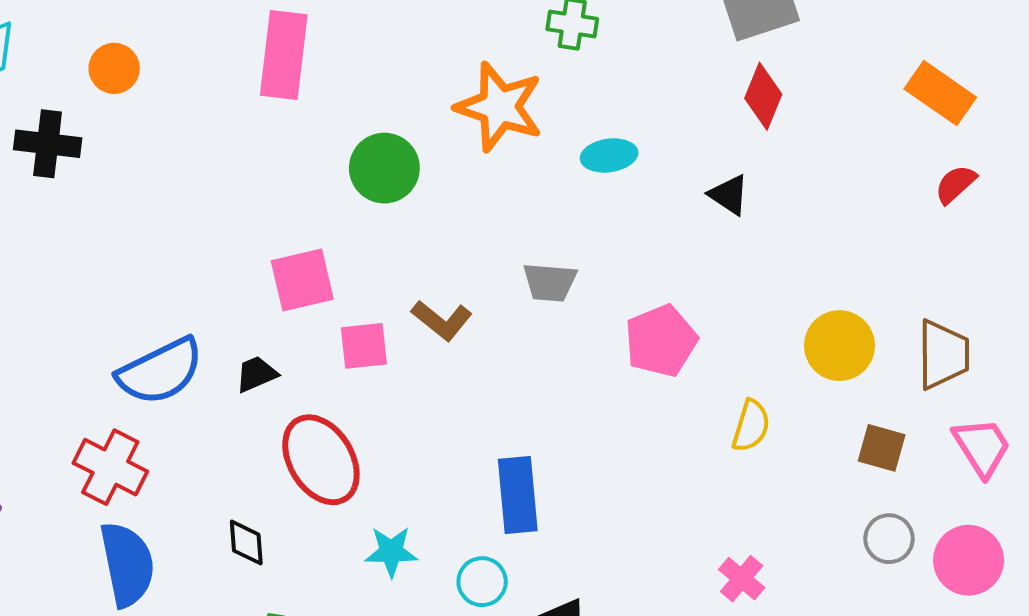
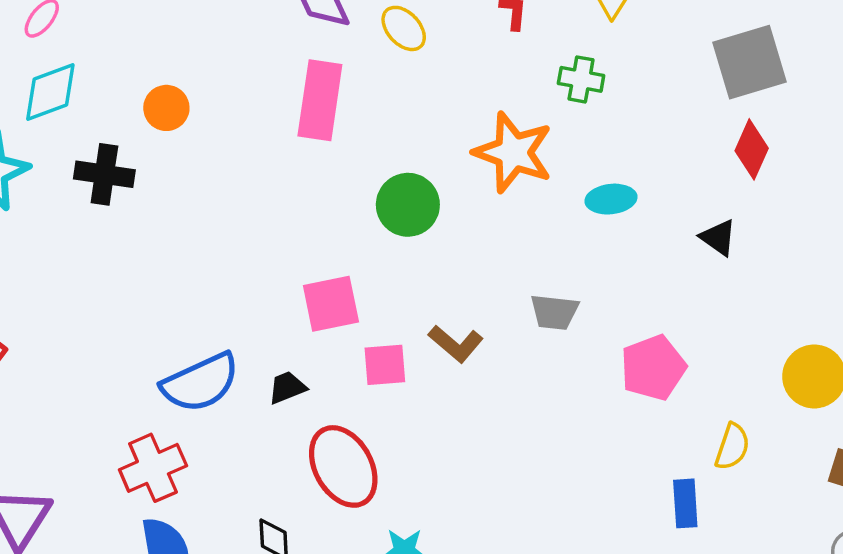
red cross: (110, 467) -> (153, 468), turned 38
blue rectangle: (518, 495) -> (685, 503), moved, size x0.7

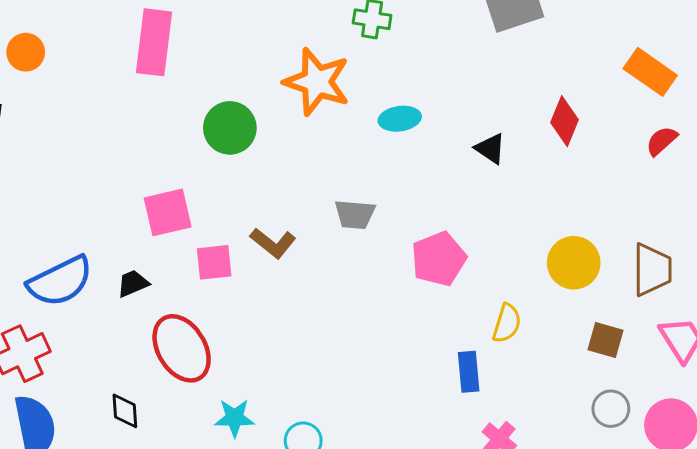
red diamond: (752, 149) -> (565, 121), moved

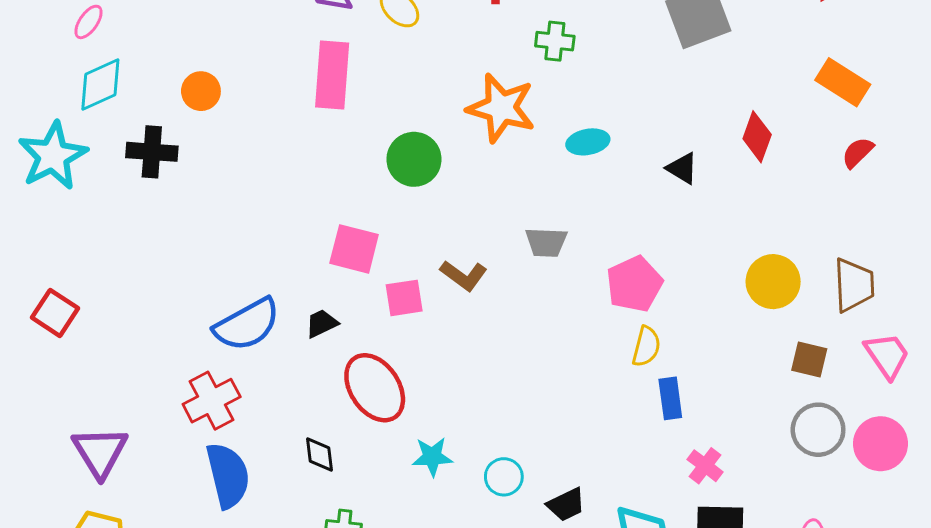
pink square: (168, 212) -> (354, 249), turned 30
yellow semicircle: (507, 323) -> (646, 346), moved
gray circle: (611, 409) -> (818, 430), size x1.4

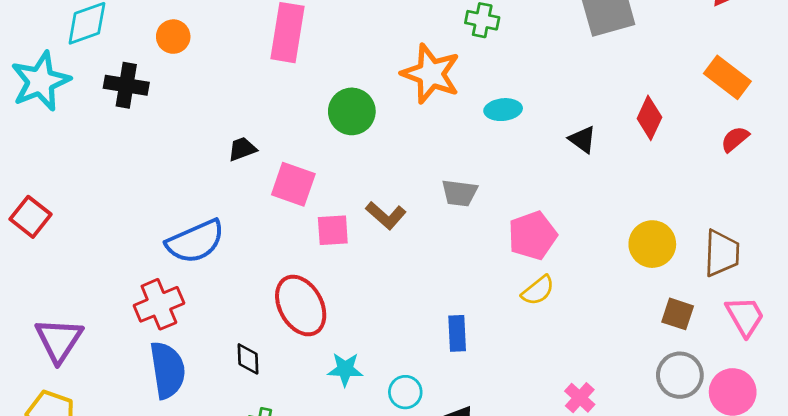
black trapezoid: (322, 323) -> (242, 149), moved
yellow semicircle: (646, 346) -> (538, 290), turned 32
blue rectangle: (670, 398) -> (457, 333), moved

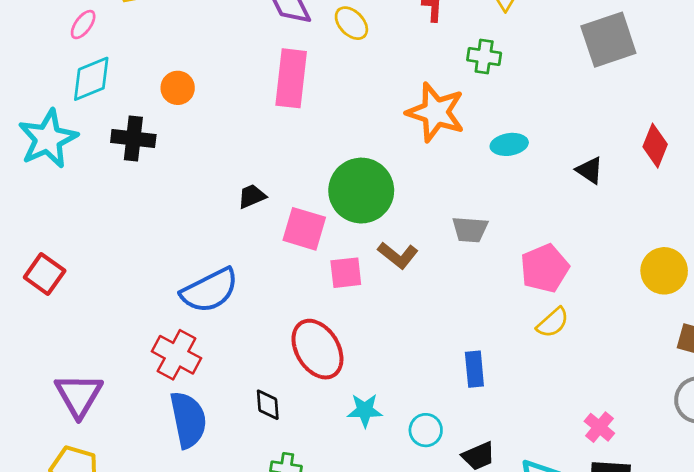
green circle: (352, 111) -> (361, 191), moved, size x1.4
red cross: (159, 304) -> (177, 355), turned -36

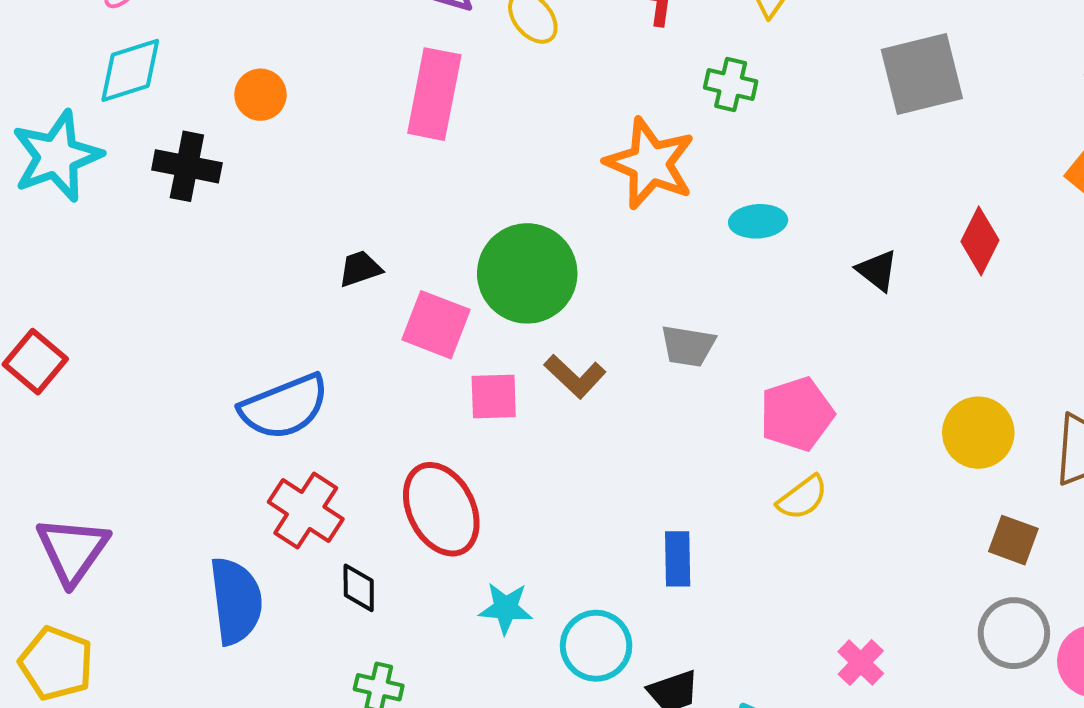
red cross: (177, 355) -> (306, 511), moved
cyan circle: (426, 430) -> (596, 646), size x1.4

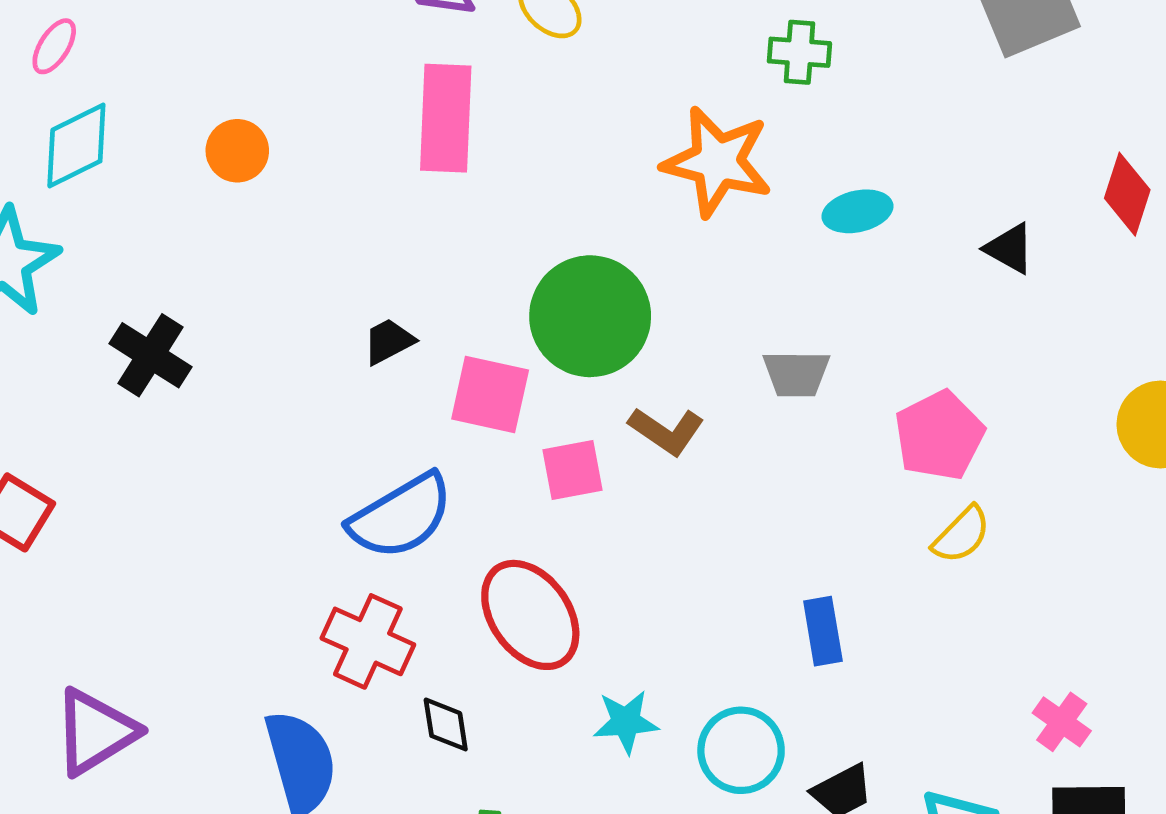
black cross: (187, 166) -> (150, 355), moved, turned 30
blue semicircle: (284, 407) -> (401, 516), moved
purple triangle: (72, 550) -> (95, 732), turned 32

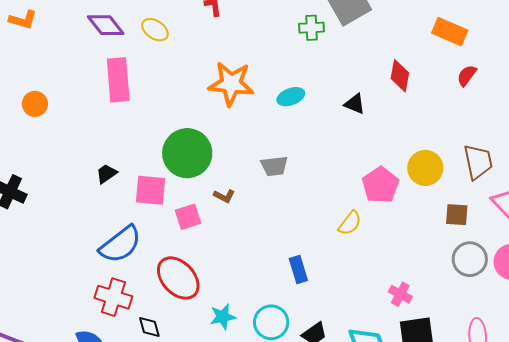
green cross: (799, 52) -> (312, 28), moved
brown L-shape: (666, 431) -> (224, 196), size x0.7
pink pentagon: (939, 436) -> (380, 185), moved

